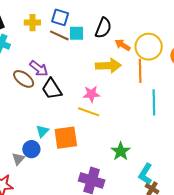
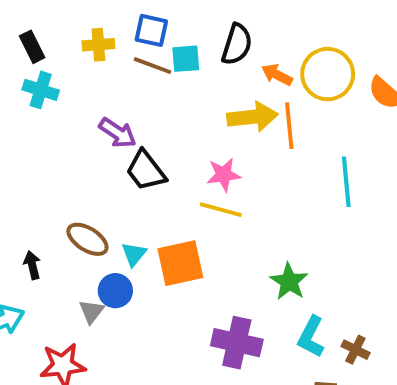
orange line: (140, 71) -> (289, 126), moved
brown ellipse: (24, 79) -> (87, 239), moved
cyan L-shape: (145, 174) -> (311, 337), moved

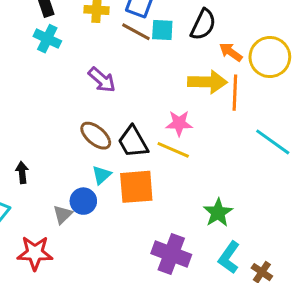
black trapezoid: (146, 171) -> (133, 142), moved
cyan line: (346, 182) -> (273, 142), turned -57
brown ellipse: (87, 239) -> (96, 136), moved

